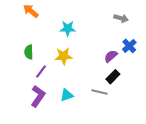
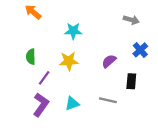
purple semicircle: (111, 56) -> (109, 61), moved
black rectangle: (113, 77) -> (131, 81), moved, turned -40

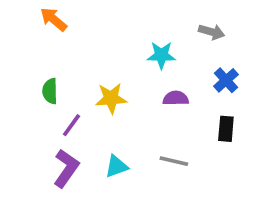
cyan star: (73, 31) -> (161, 55), moved
purple semicircle: (109, 61) -> (176, 98), turned 40
black rectangle: (131, 81) -> (226, 129), moved

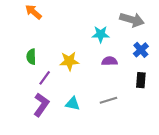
gray arrow: (212, 32) -> (132, 20), size x1.5
gray line: (174, 161) -> (108, 100), turned -30
cyan triangle: (116, 166) -> (73, 104), turned 32

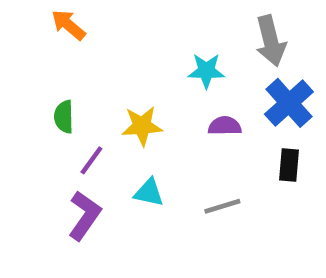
gray arrow: (132, 20) -> (271, 41), turned 60
blue cross: (141, 50) -> (289, 103), size x1.5
cyan triangle: (73, 104) -> (149, 193), moved

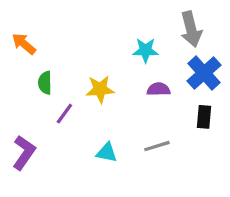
orange arrow: (68, 25) -> (24, 44), moved
cyan triangle: (149, 193) -> (107, 153), moved
purple L-shape: (85, 215) -> (24, 153), moved

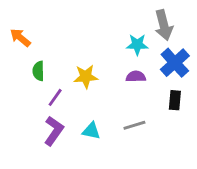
cyan star: (146, 50) -> (137, 45), moved
purple L-shape: (24, 153) -> (54, 131), moved

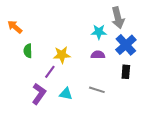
purple line: (55, 97) -> (50, 72), moved
gray line: (134, 125) -> (97, 90), turned 35

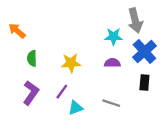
purple line: (50, 72) -> (62, 92), moved
purple L-shape: (39, 94) -> (31, 93), moved
cyan triangle: (66, 94) -> (76, 108), turned -32

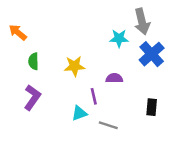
purple semicircle: (112, 63) -> (114, 78), moved
black rectangle: (144, 82) -> (152, 107), moved
purple line: (62, 92) -> (94, 96), moved, turned -49
gray line: (111, 103) -> (108, 125), moved

